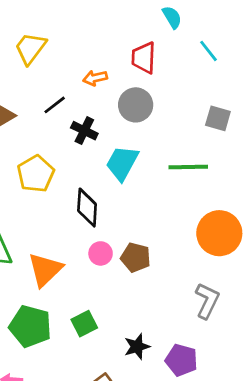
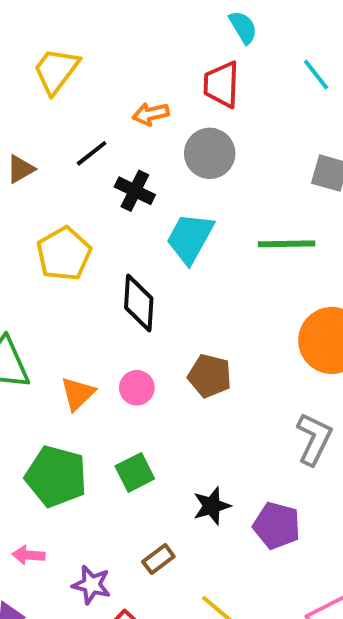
cyan semicircle: (172, 17) -> (243, 27), moved
pink circle: (101, 253) -> (137, 388), moved
orange triangle: (45, 270) -> (78, 394), size x0.7

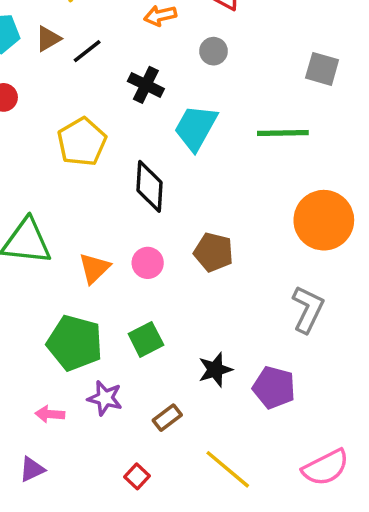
black line: (92, 153) -> (87, 51), moved
gray circle: (210, 153) -> (214, 51), size x0.6
brown triangle: (21, 169) -> (48, 39), moved
purple star: (92, 585) -> (105, 398), moved

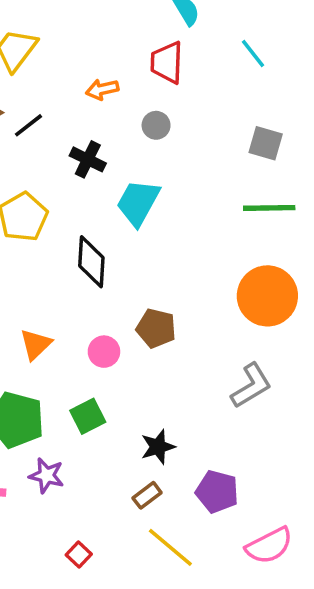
green line: (283, 133) -> (269, 208), moved
pink circle: (148, 263) -> (104, 352), moved
gray L-shape: (308, 309) -> (251, 386), turned 33
purple pentagon: (274, 387) -> (217, 492), moved
brown rectangle: (167, 418) -> (147, 495), moved

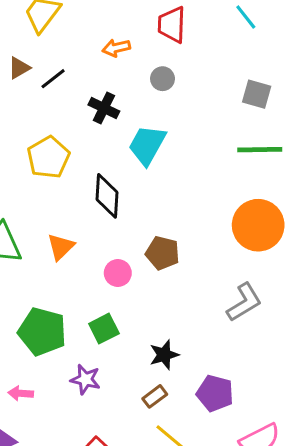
orange triangle: (36, 344) -> (61, 247), moved
purple star: (46, 476) -> (85, 379), moved

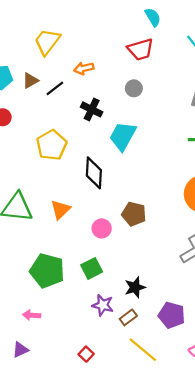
red trapezoid: (172, 25) -> (141, 49), turned -108
orange arrow: (116, 48) -> (84, 68), moved
purple star: (85, 379) -> (103, 305), moved

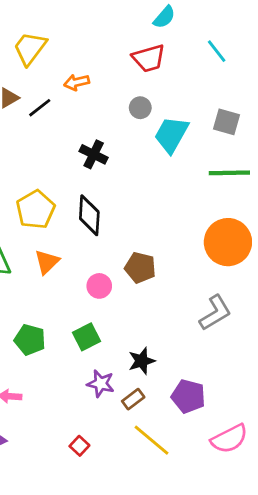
cyan semicircle: (153, 17) -> (164, 17), turned 72
black cross: (92, 109) -> (94, 154), moved
cyan trapezoid: (123, 136) -> (171, 135), moved
yellow pentagon: (52, 145) -> (36, 210), moved
green pentagon: (47, 271) -> (30, 340), size x0.7

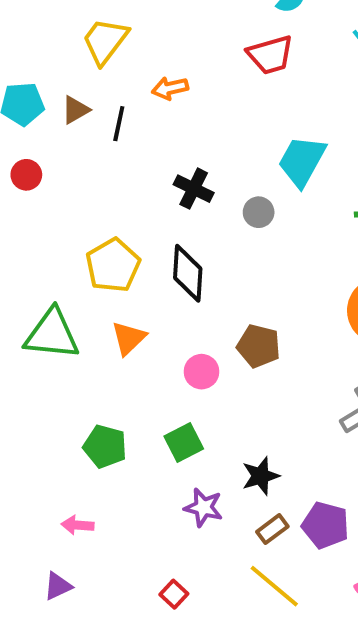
black line: (40, 108) -> (119, 124), turned -40
gray circle: (140, 108) -> (259, 212), moved
brown rectangle: (133, 399) -> (272, 529), moved

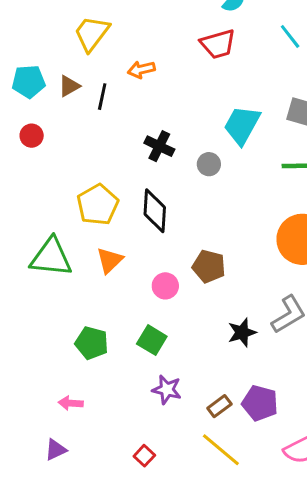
green square: (184, 442) -> (152, 340), turned -32
black star: (261, 476) -> (242, 332), moved

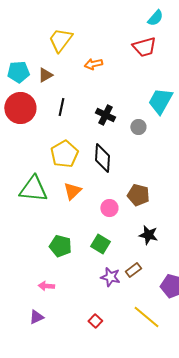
black line: (102, 97) -> (61, 107), moved
red circle: (32, 136) -> (20, 108), size x2.0
black star: (242, 332) -> (148, 235), moved, turned 30
brown rectangle: (219, 406) -> (133, 270), moved

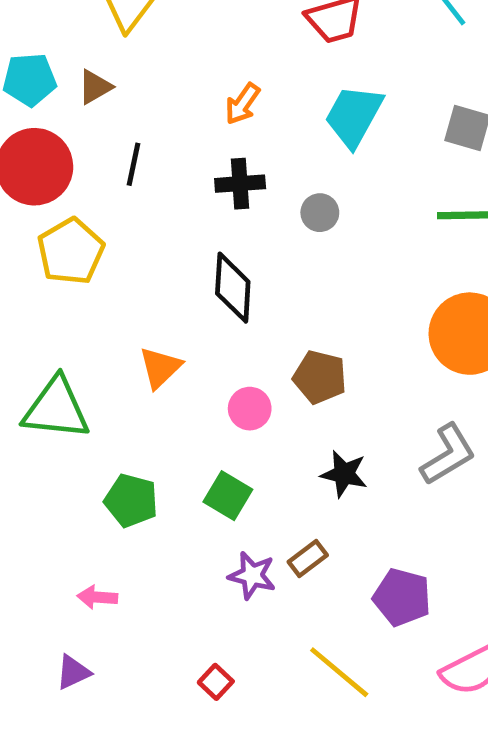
orange arrow: (93, 64) -> (242, 104), moved, turned -42
cyan trapezoid: (160, 101) -> (354, 116), moved
black cross: (105, 115) -> (240, 184), turned -30
yellow pentagon: (64, 154) -> (71, 251), moved
green triangle: (33, 189) -> (56, 409), moved

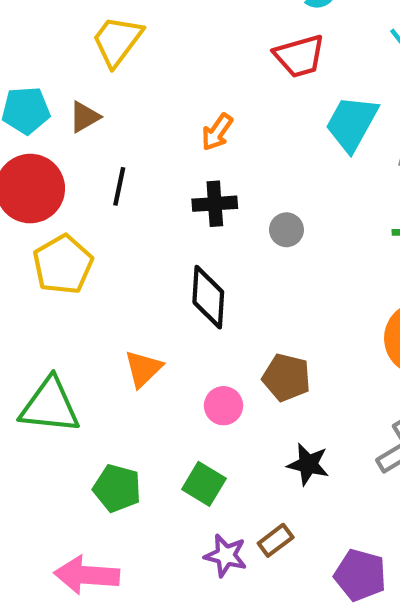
cyan trapezoid: (354, 116) -> (352, 123), moved
pink arrow: (97, 597) -> (87, 575), size x1.8

